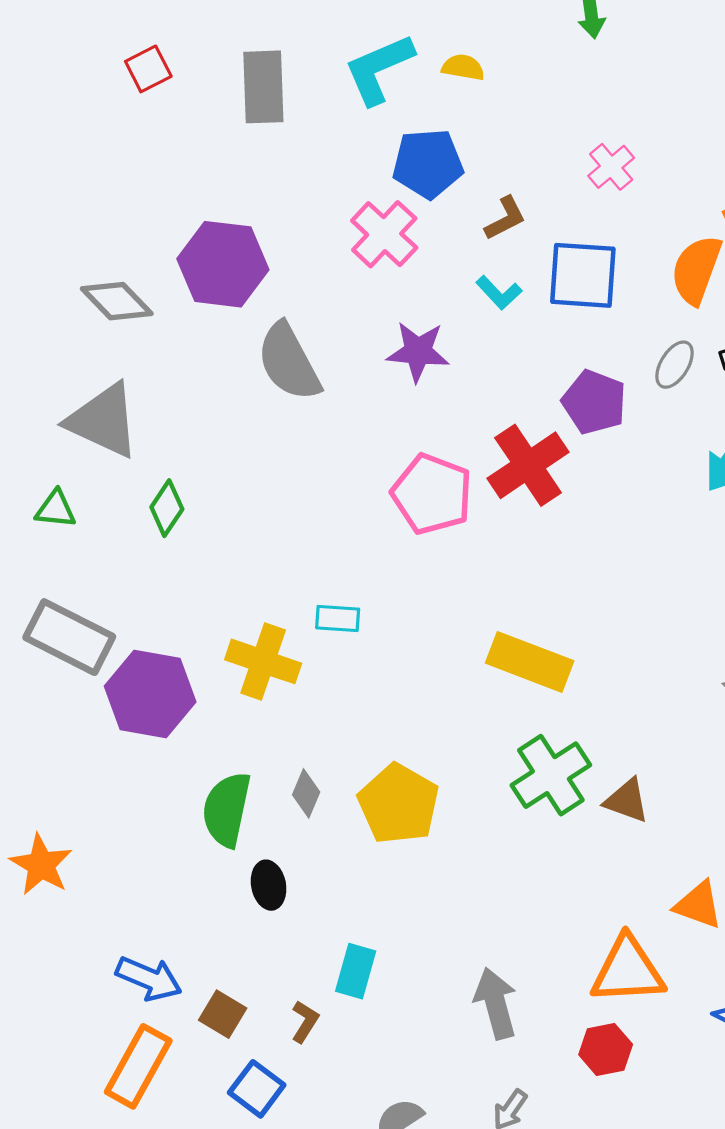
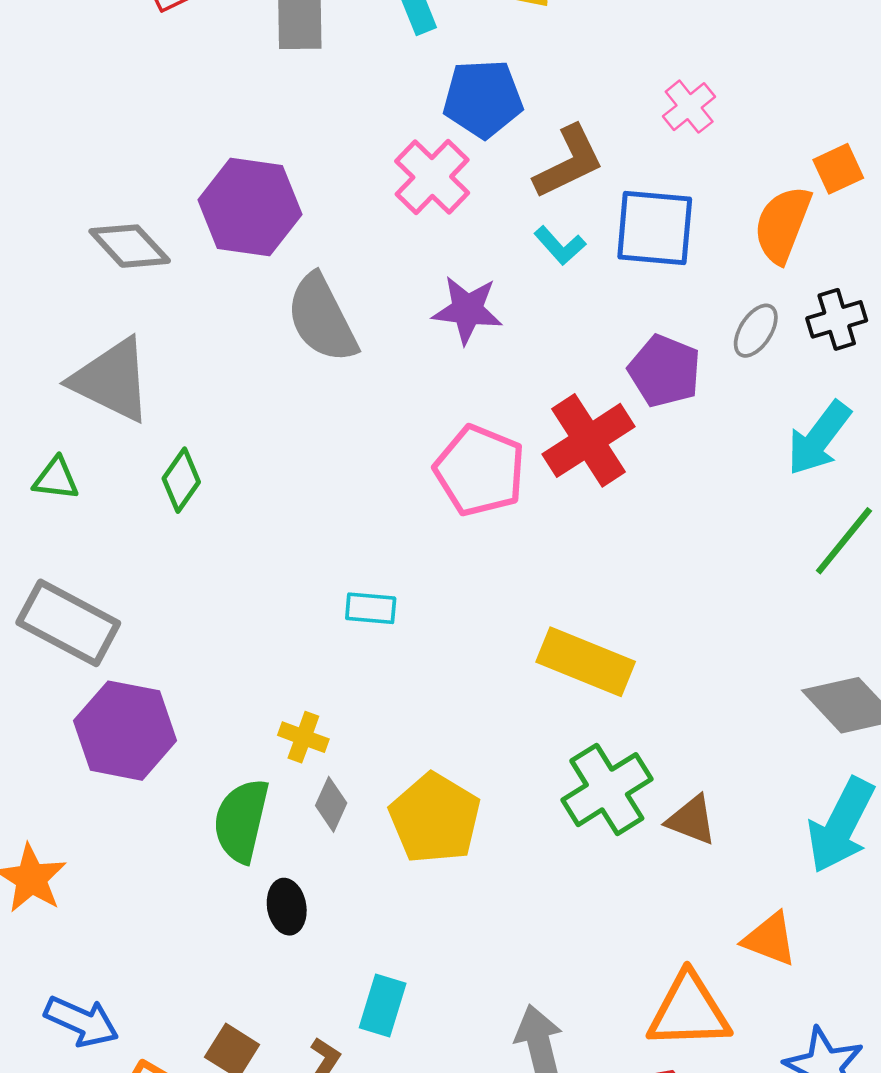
brown L-shape: (505, 218) -> (569, 162), size x1.5
yellow cross: (263, 661) -> (303, 737), moved, size x0.6
purple hexagon: (150, 694) -> (125, 731), moved
blue arrow: (149, 978) -> (82, 1021), moved

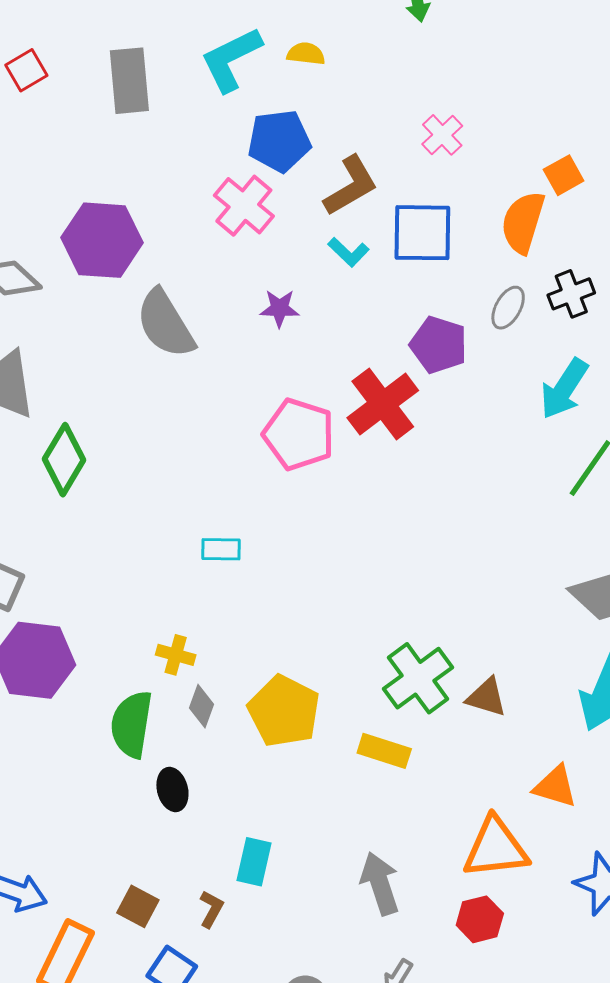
purple star: (467, 310) -> (280, 308), size x0.7
green diamond: (181, 480) -> (64, 460), size x1.4
yellow rectangle: (586, 662) -> (384, 751), moved, size x0.7

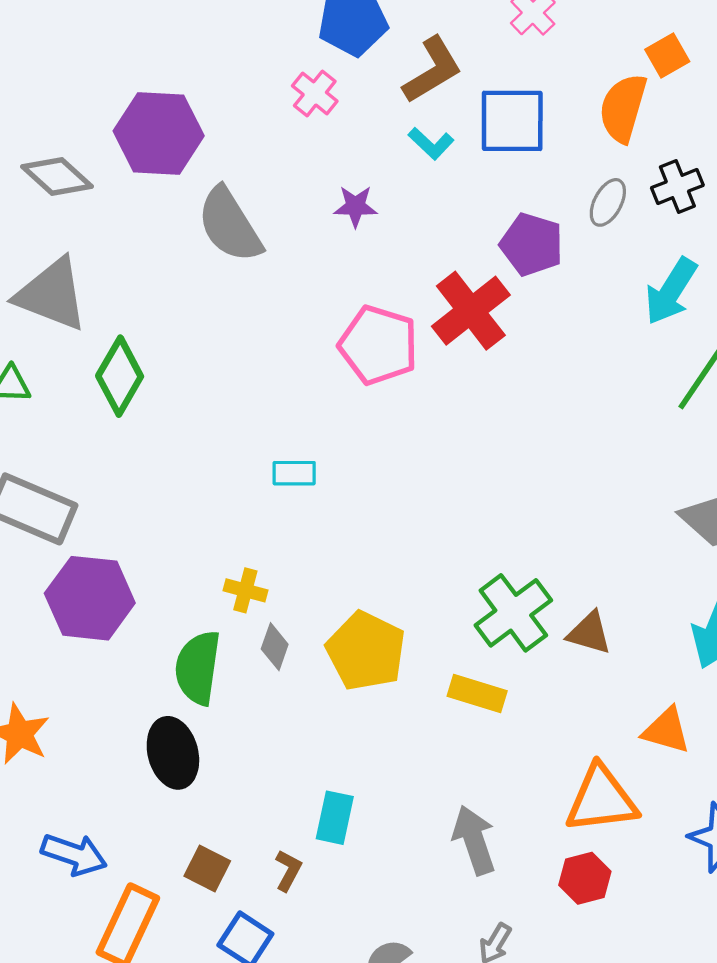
pink cross: (244, 206) -> (315, 93), size x0.7
black ellipse: (172, 789) -> (173, 753), moved, size x1.5

